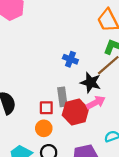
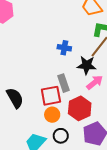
red square: (46, 108) -> (51, 96), size x1.5
red hexagon: (75, 112) -> (80, 108), moved

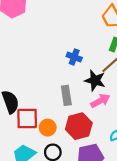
red square: (51, 96) -> (27, 119), moved

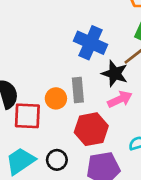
blue cross: (74, 57) -> (91, 43), size x1.6
orange circle: (48, 128) -> (56, 98), moved

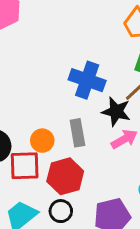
orange circle: (56, 98) -> (42, 141), moved
red hexagon: (91, 129) -> (65, 176), moved

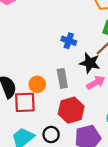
blue cross: (87, 80) -> (69, 41), size x0.6
red hexagon: (65, 176) -> (71, 110), moved

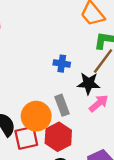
orange circle: (37, 84) -> (36, 116), size x1.6
red hexagon: (71, 110) -> (58, 137), moved

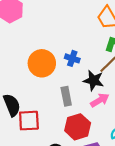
orange circle: (36, 116) -> (42, 63), moved
red hexagon: (58, 137) -> (78, 127), moved

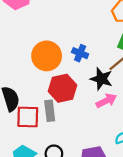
gray rectangle: (66, 96) -> (50, 111), moved
red hexagon: (78, 127) -> (63, 88), moved

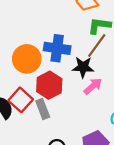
blue cross: (80, 53) -> (57, 48), size x1.6
red square: (28, 117) -> (21, 100), moved, turned -35

